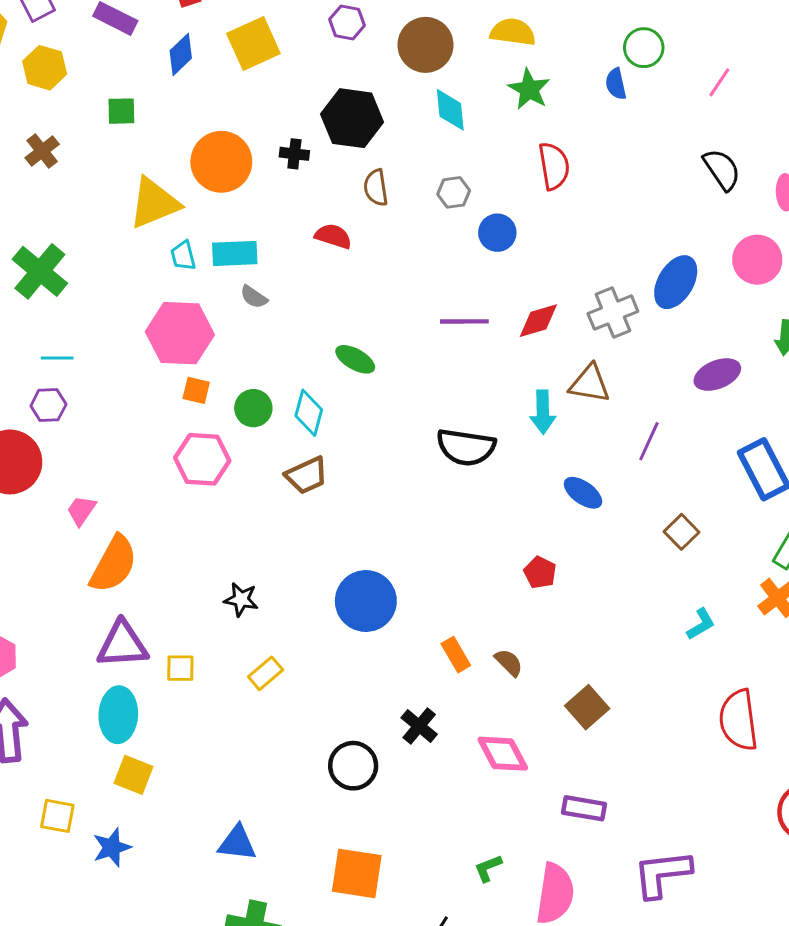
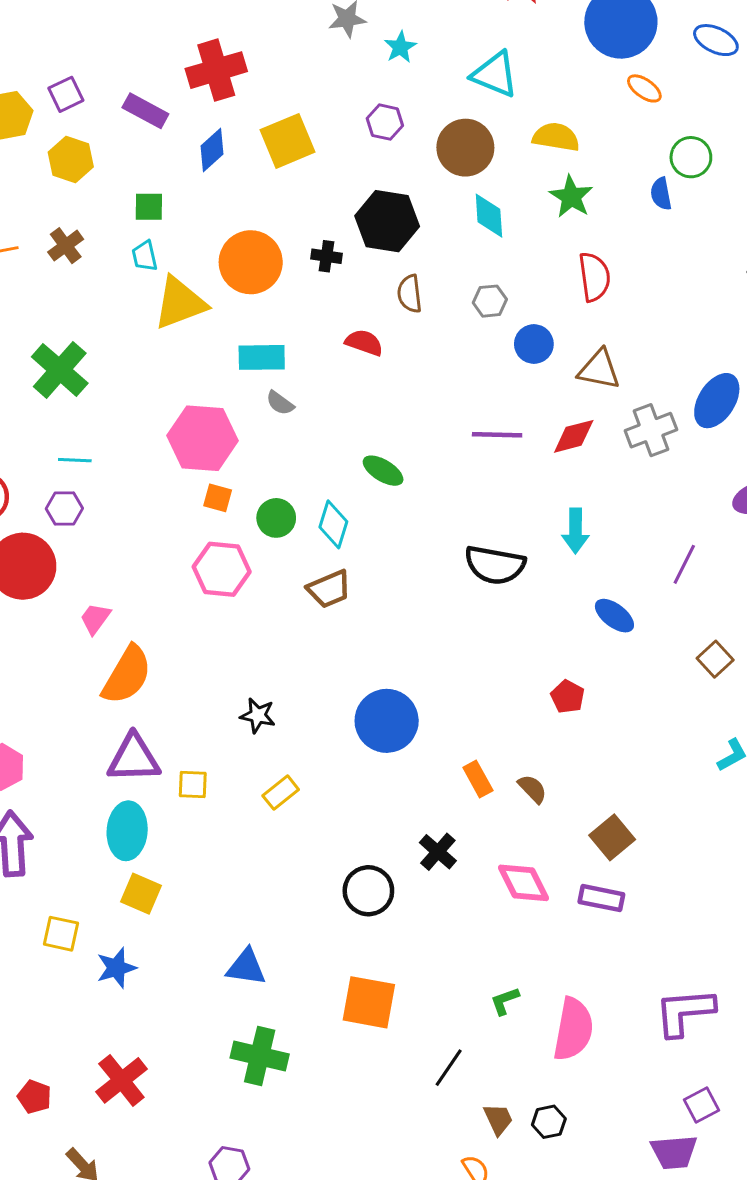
cyan trapezoid: (183, 256) -> (145, 256), moved
brown triangle: (590, 384) -> (599, 370), moved
purple rectangle: (584, 808) -> (601, 898), moved

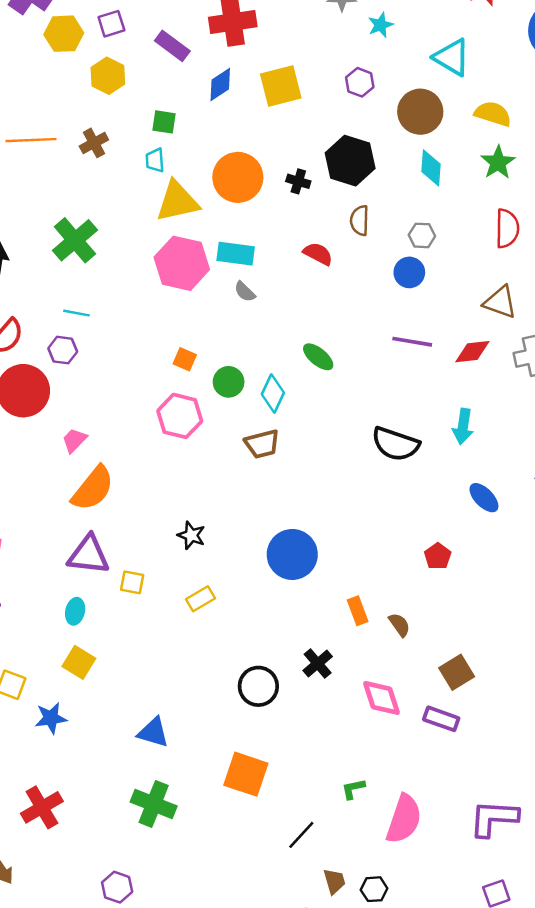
blue circle: (534, 344) -> (409, 272), moved
pink hexagon: (203, 438) -> (182, 263), moved
cyan ellipse: (127, 831) -> (75, 611), size x0.6

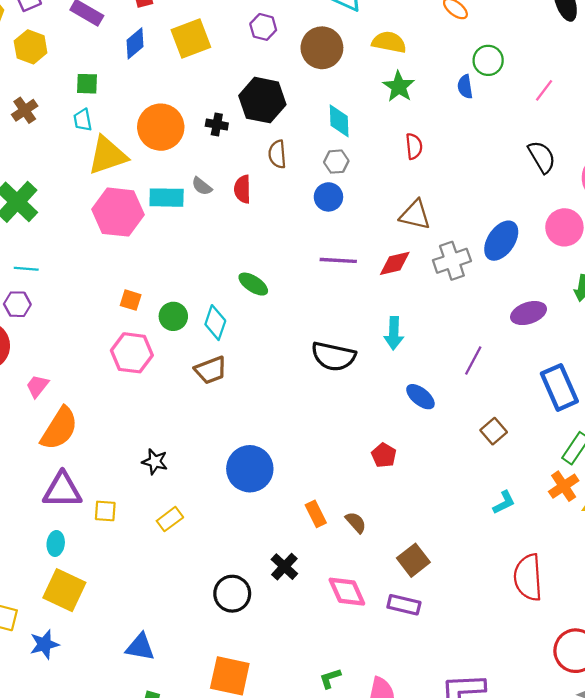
cyan diamond: (431, 168) -> (339, 121), moved
red semicircle: (507, 228) -> (414, 146), size x0.7
red semicircle: (318, 254) -> (242, 189), turned -112
gray semicircle: (245, 292) -> (202, 186), moved
yellow square: (79, 662) -> (64, 590), size x1.4

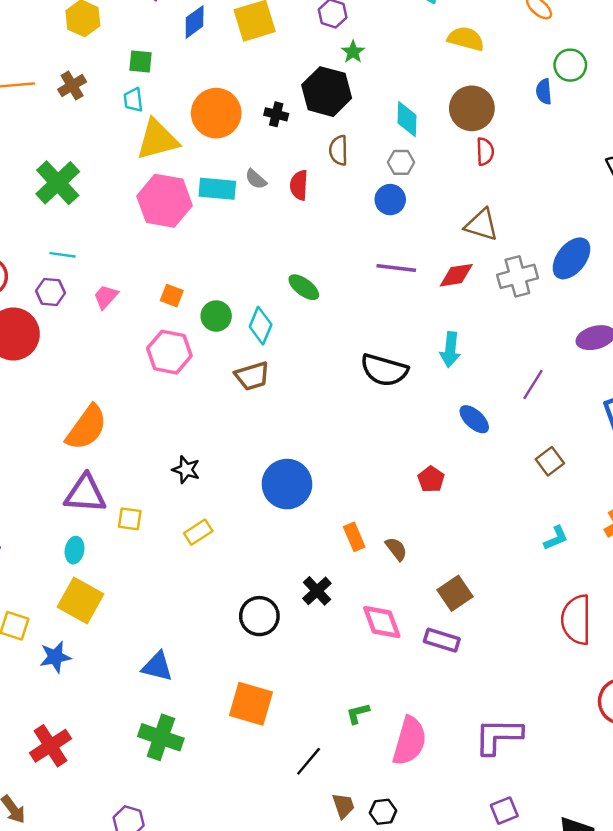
brown circle: (322, 48) -> (472, 108), moved
green star: (399, 87) -> (353, 52), moved, size x0.7
pink trapezoid: (37, 386) -> (106, 297), moved

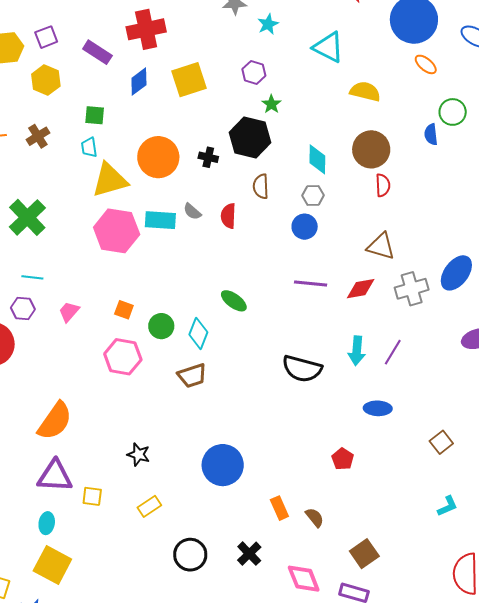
purple line: (533, 384) -> (393, 352), moved
blue ellipse: (474, 419) -> (378, 408), turned -40
black circle: (259, 616) -> (190, 555), moved

